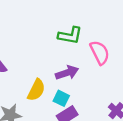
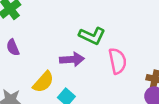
purple arrow: (67, 73) -> (72, 59), moved

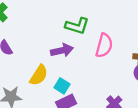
pink semicircle: (117, 61) -> (104, 45), turned 35

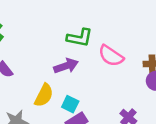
pink semicircle: (104, 45) -> (111, 56), turned 115

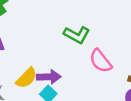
purple arrow: (66, 66) -> (49, 77), moved

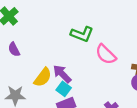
purple arrow: (49, 77) -> (62, 74), turned -126

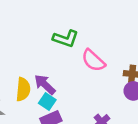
yellow semicircle: (43, 77) -> (23, 89), turned -30

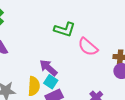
yellow semicircle: (23, 89) -> (34, 86), moved

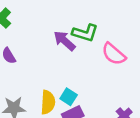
purple arrow: (48, 68) -> (65, 41), moved

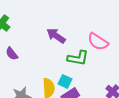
green L-shape: (85, 33) -> (78, 58), moved

